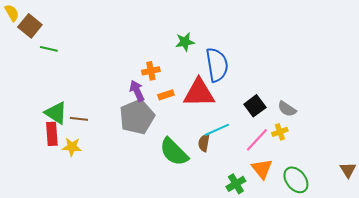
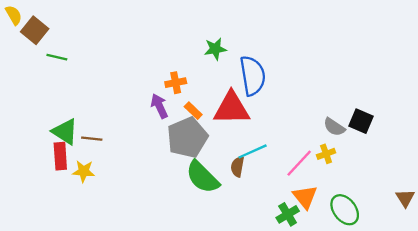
orange rectangle: (166, 95) -> (193, 111), turned 63
black square: (255, 106) -> (361, 121), moved, turned -30
gray pentagon: (137, 117) -> (187, 137), moved
green cross: (236, 184) -> (288, 214), moved

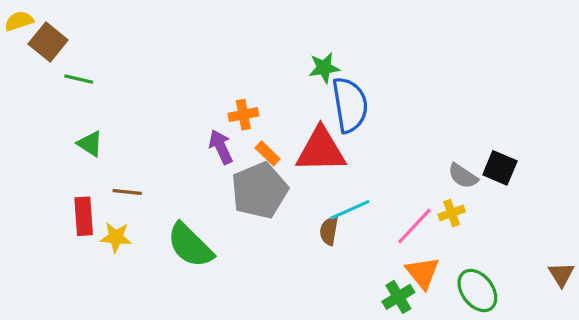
yellow semicircle: (14, 15) -> (19, 21), turned -78
green star: (215, 49) -> (324, 68), moved
green triangle: (65, 132) -> (90, 144), moved, size x0.7
green semicircle: (202, 177) -> (190, 245), moved

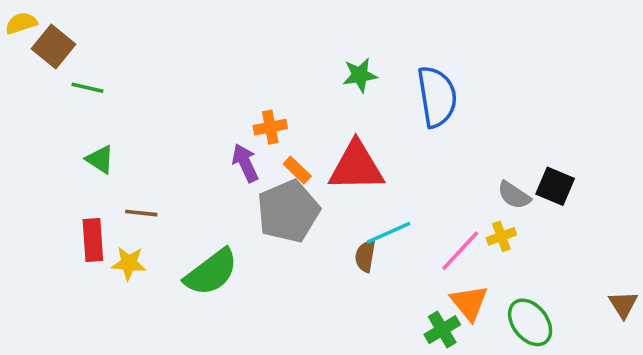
blue semicircle: (350, 105) -> (437, 97), moved
green semicircle: (190, 245) -> (211, 272), turned -82

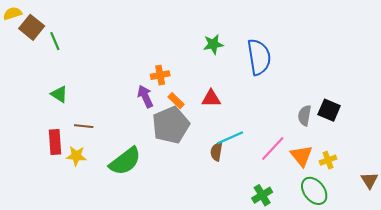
green line: (88, 88) -> (55, 41), moved, turned 54
red triangle: (356, 166) -> (211, 98), size x0.6
gray semicircle: (514, 195) -> (305, 115), turned 66
yellow cross: (501, 236) -> (328, 160), moved
orange triangle: (469, 303) -> (301, 156), moved

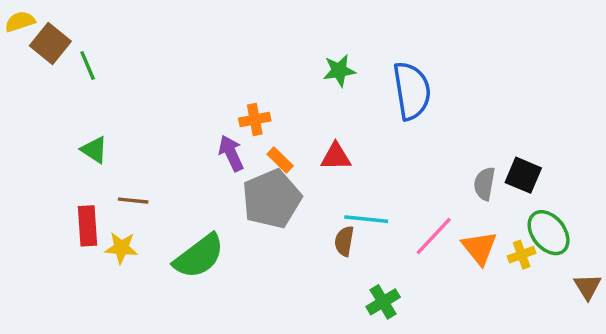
cyan line: (230, 138) -> (366, 219), turned 30
green ellipse: (314, 191) -> (549, 233), moved
green cross: (262, 195) -> (383, 302), moved

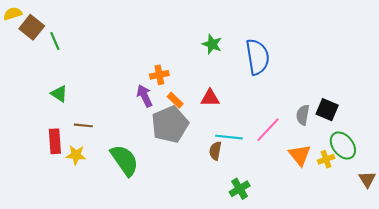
green star: (339, 70) -> (212, 44), turned 30
pink line: (434, 236) -> (268, 130), moved
green semicircle: (199, 256) -> (125, 160), turned -88

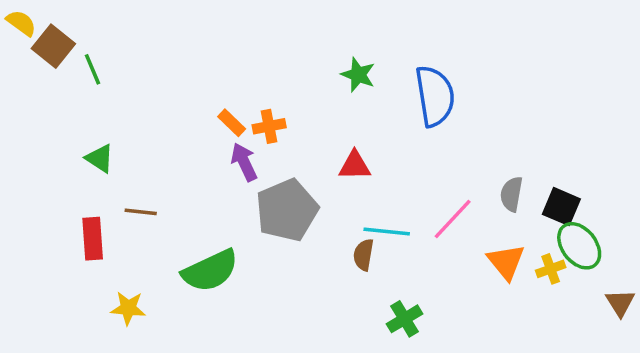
yellow semicircle: (13, 14) -> (21, 23), turned 54
orange rectangle: (175, 100) -> (232, 123), moved
black square: (327, 110) -> (561, 207), moved
yellow star: (76, 155) -> (128, 308), moved
green semicircle: (125, 160) -> (210, 271), turned 100

